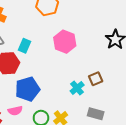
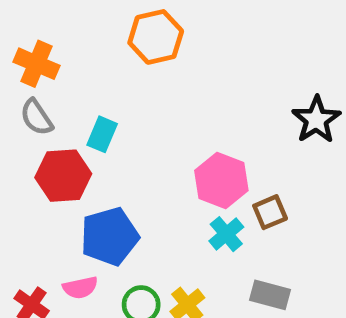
pink hexagon: (65, 42) -> (221, 181), moved

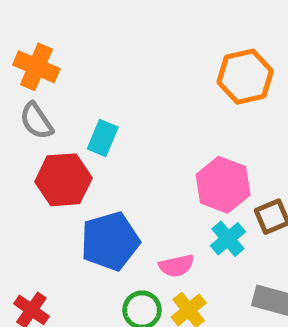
orange hexagon: (156, 37) -> (245, 77), moved
pink semicircle: (80, 288) -> (176, 266), moved

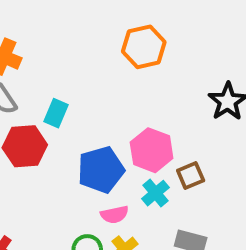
orange hexagon: (245, 77) -> (144, 47), moved
blue pentagon: (110, 241) -> (101, 170), moved

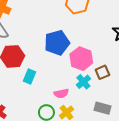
cyan rectangle: (56, 113) -> (30, 77), moved
blue pentagon: (101, 170) -> (57, 43), moved

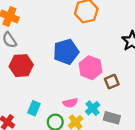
cyan rectangle: (30, 77) -> (34, 108), moved
cyan cross: (83, 82) -> (93, 108), moved

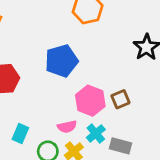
pink hexagon: (90, 68) -> (90, 101), moved

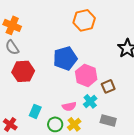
pink hexagon: (90, 101) -> (86, 75), moved
cyan cross: (96, 134) -> (90, 101), moved

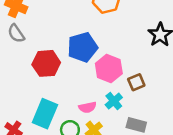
red hexagon: (23, 71) -> (46, 63), moved
cyan rectangle: (35, 111) -> (45, 114), size x1.6

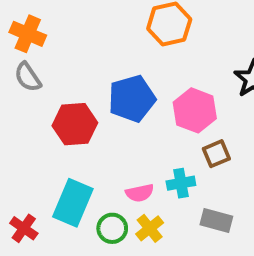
pink hexagon: (109, 69) -> (195, 110), moved
cyan cross: (114, 101) -> (181, 183), turned 30

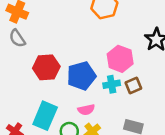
blue pentagon: (132, 99) -> (81, 76), moved
cyan cross: (181, 183) -> (112, 84), moved

